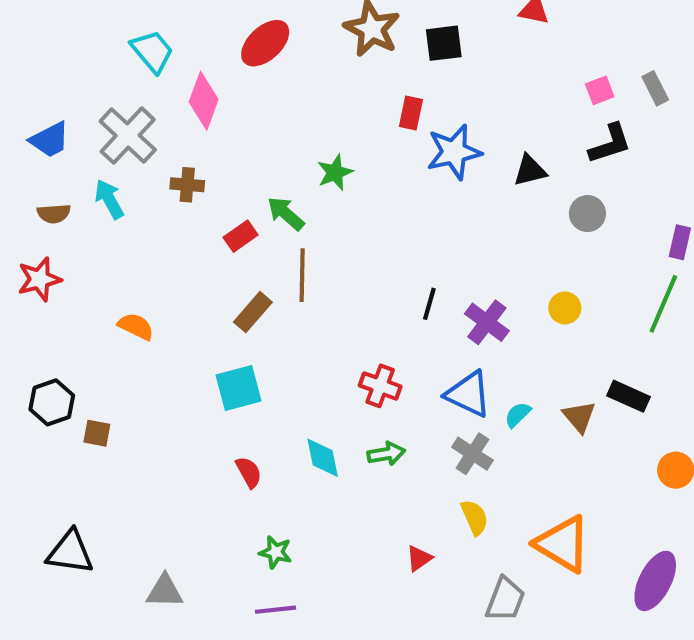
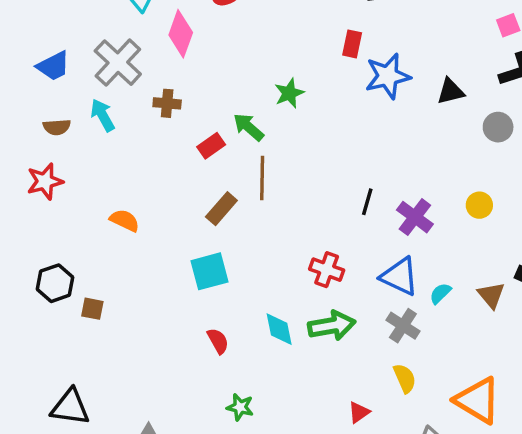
green arrow: (386, 454) -> (332, 326), size x1.5

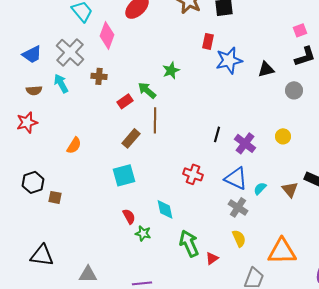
orange semicircle: (125, 220) -> (74, 145), turned 96
green arrow: (332, 326) -> (189, 243), moved, turned -104
orange triangle: (478, 400) -> (282, 251), turned -32
green star: (240, 407) -> (143, 233), moved

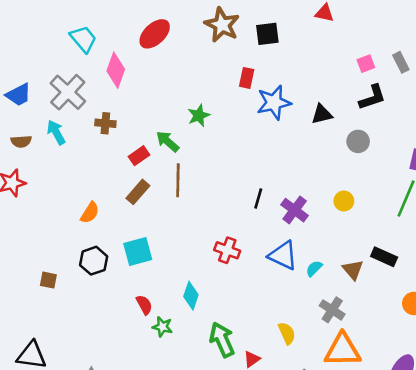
brown rectangle: (131, 138) -> (138, 192), moved
orange semicircle: (74, 145) -> (90, 213), moved
black hexagon: (33, 182) -> (94, 261), moved
gray cross: (238, 207) -> (332, 310), moved
cyan diamond: (165, 209) -> (191, 296), turned 30

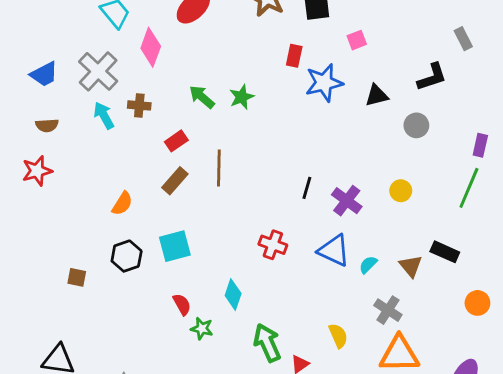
pink square: (366, 64) -> (357, 40), moved
cyan arrow: (56, 132) -> (104, 115), moved
green arrow: (168, 141) -> (202, 97), moved

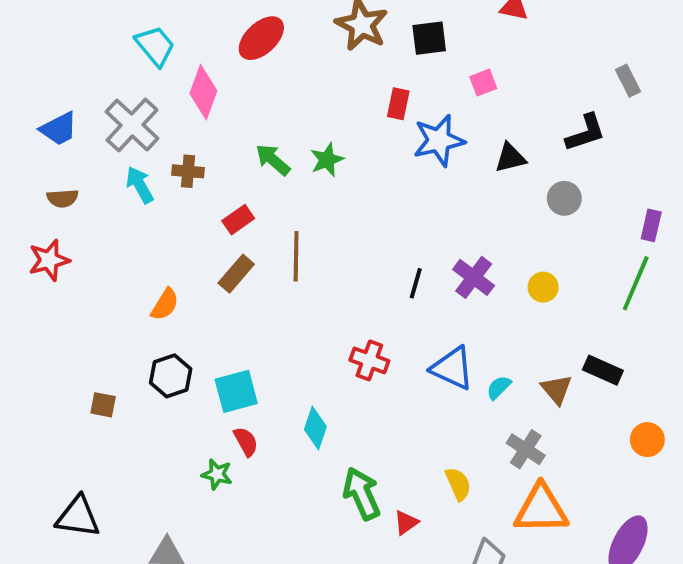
purple cross: (347, 201) -> (474, 277), moved
cyan square: (175, 246) -> (236, 391), moved
green star: (202, 329) -> (217, 474), moved

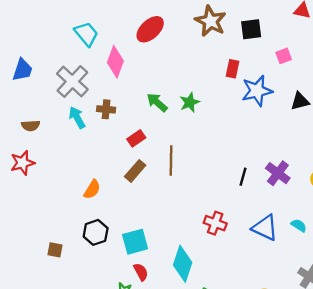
blue trapezoid: (59, 129) -> (22, 70), moved, turned -45
cyan semicircle: (499, 387) -> (299, 225), moved, turned 77
cyan diamond: (315, 428) -> (183, 264), size x1.4

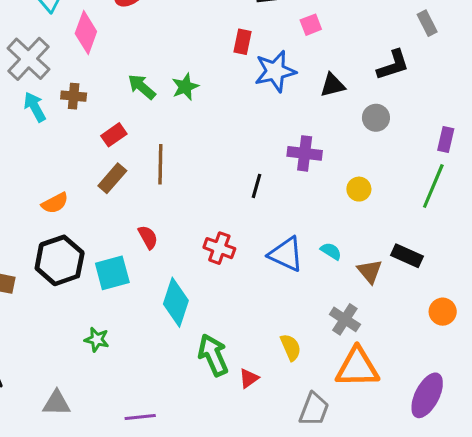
purple cross: (278, 173) -> (305, 153), moved, turned -30
orange semicircle: (92, 189) -> (55, 203), turned 30
black hexagon: (96, 232) -> (60, 260), size x1.4
red semicircle: (141, 272) -> (148, 237), moved

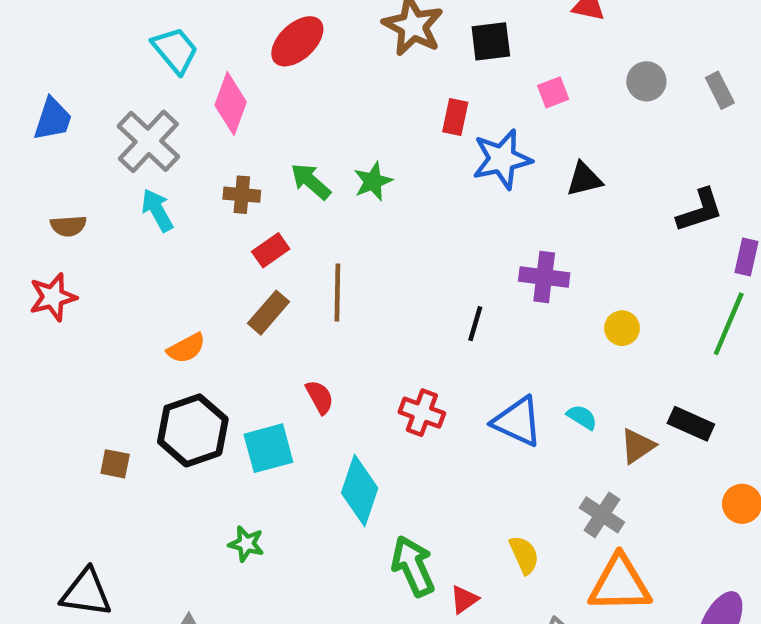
black L-shape: (393, 65) -> (700, 210), moved
brown cross: (74, 96) -> (242, 195), moved
gray circle: (376, 118) -> (646, 81), moved
brown triangle: (370, 271) -> (638, 446), turned 36

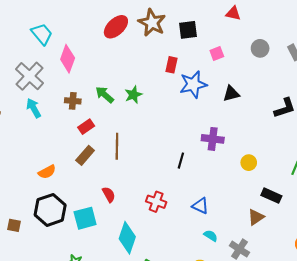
red ellipse: (297, 41) -> (116, 27), moved
cyan semicircle: (582, 417) -> (211, 236), moved
blue triangle: (517, 422) -> (200, 206), size x0.7
black rectangle: (691, 424) -> (271, 196), moved

